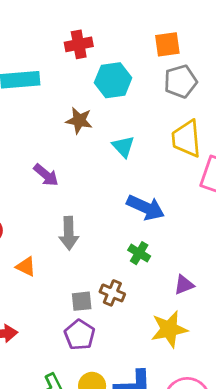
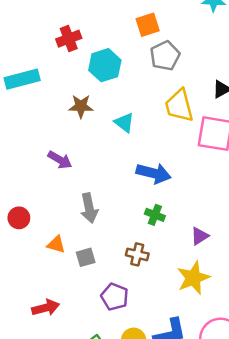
gray square: (82, 301) -> (86, 257), moved

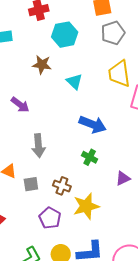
brown cross: (137, 254) -> (62, 186), moved
yellow star: (193, 278) -> (86, 206), moved

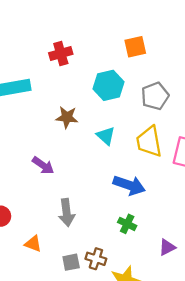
gray pentagon: (113, 33) -> (155, 96), moved
cyan hexagon: (65, 35) -> (109, 85), moved
yellow trapezoid: (119, 74) -> (149, 142), moved
gray square: (31, 184) -> (71, 262), moved

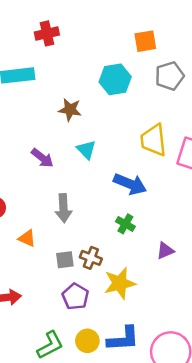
red cross: (61, 53) -> (47, 33), moved
gray pentagon: (155, 96) -> (170, 76), moved
cyan triangle: (106, 136) -> (86, 150), moved

